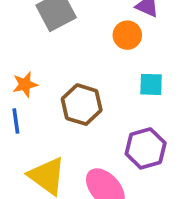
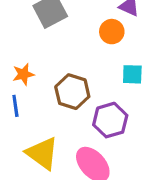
purple hexagon: (146, 148) -> (110, 120), moved

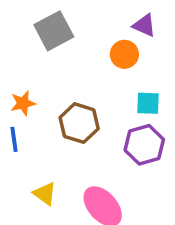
purple hexagon: (110, 120) -> (144, 145), moved
yellow triangle: (42, 153) -> (45, 194), size x0.6

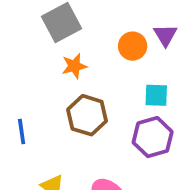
purple triangle: (144, 25) -> (165, 35), moved, turned 35
orange star: (23, 103) -> (74, 66), moved

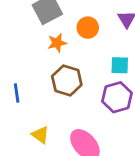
orange circle: (133, 46) -> (88, 28), moved

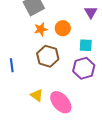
orange circle: (88, 28) -> (63, 28), moved
yellow triangle: (40, 135) -> (37, 95), moved

